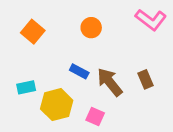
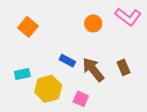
orange circle: (91, 28) -> (93, 23), moved

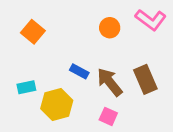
brown rectangle: (124, 67) -> (145, 79), size x1.5
pink square: (81, 99) -> (108, 116), moved

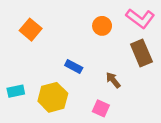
brown rectangle: (145, 79) -> (141, 53), moved
brown arrow: (110, 82) -> (113, 80), moved, size x0.6
cyan rectangle: (26, 87) -> (16, 91), moved

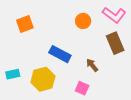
orange square: (31, 30) -> (25, 24), turned 30
blue rectangle: (74, 67) -> (60, 54), size x1.5

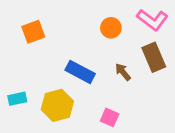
brown arrow: (92, 65) -> (123, 72), moved

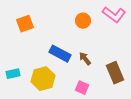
brown rectangle: (154, 57) -> (115, 73), moved
brown arrow: (123, 72) -> (85, 59), moved

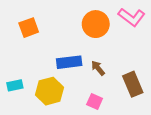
orange circle: (83, 21) -> (96, 24), size x1.5
blue rectangle: (60, 54) -> (69, 62), turned -35

